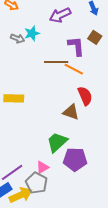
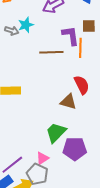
brown square: (95, 37) -> (89, 26), turned -32
orange line: (74, 69) -> (80, 48), moved, turned 66

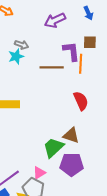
cyan star: (26, 25) -> (16, 56), moved
gray arrow: (12, 31) -> (22, 45), moved
brown triangle: (68, 102) -> (71, 135), moved

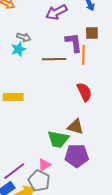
green trapezoid: (53, 147) -> (58, 139), turned -125

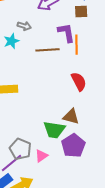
brown square: (92, 33) -> (81, 11), moved
gray arrow: (24, 37) -> (24, 26), moved
purple pentagon: (77, 156) -> (73, 146), turned -30
gray pentagon: (39, 181) -> (20, 149), moved

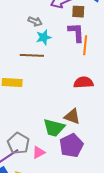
brown square: (81, 11) -> (78, 12), moved
cyan star: (11, 41) -> (44, 37), moved
brown line: (47, 50) -> (32, 55), moved
red semicircle: (79, 82) -> (83, 82), turned -72

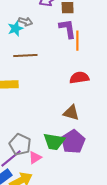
cyan star: (44, 37) -> (15, 28), moved
green trapezoid: (54, 128) -> (54, 142), moved
pink triangle: (39, 152) -> (35, 158), moved

